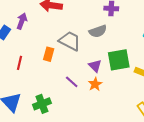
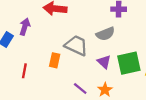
purple triangle: (95, 66) -> (104, 62), moved

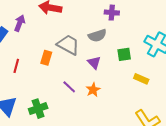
green square: (129, 63) -> (124, 54), moved, size x0.6

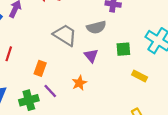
orange rectangle: (46, 58) -> (40, 68), moved
purple line: (69, 87) -> (50, 91), moved
orange star: (93, 90) -> (79, 83), moved

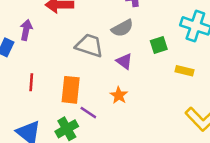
orange rectangle: (40, 68) -> (71, 90), size x1.5

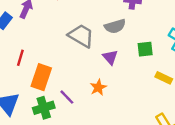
orange rectangle: (71, 90) -> (41, 77), moved

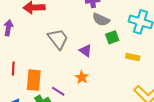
gray semicircle: (115, 26) -> (101, 20), moved, turned 54
gray trapezoid: (81, 36) -> (58, 39), turned 35

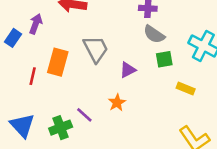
purple triangle: (86, 51) -> (128, 70), turned 48
orange rectangle: (34, 80) -> (58, 62), moved

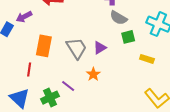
purple arrow: (36, 24) -> (24, 17), turned -133
gray trapezoid: (96, 49) -> (76, 48), moved
red line: (33, 76) -> (29, 70), moved

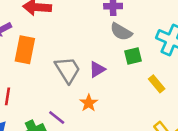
orange rectangle: (44, 46) -> (25, 50), moved
yellow rectangle: (147, 59) -> (157, 84), turned 32

